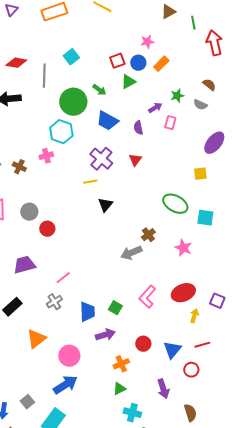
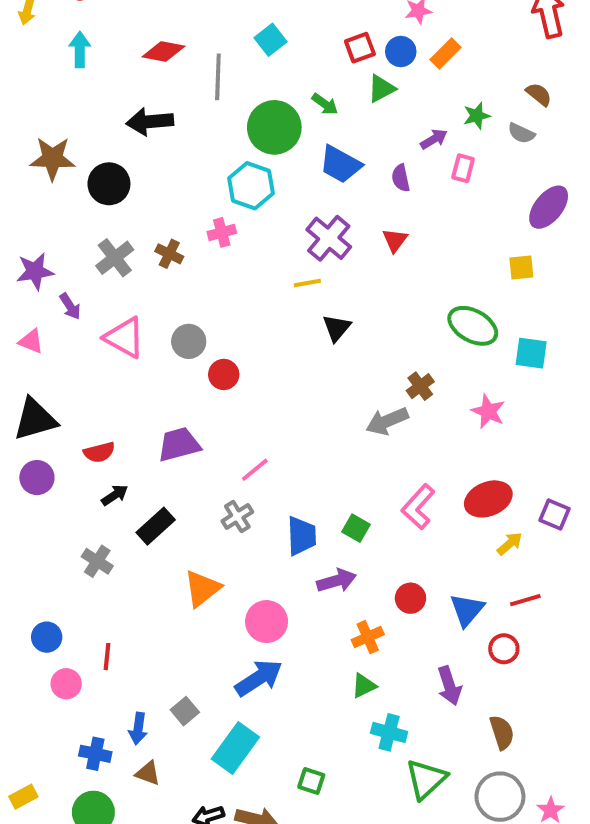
yellow arrow: (194, 316) -> (510, 544), turned 32

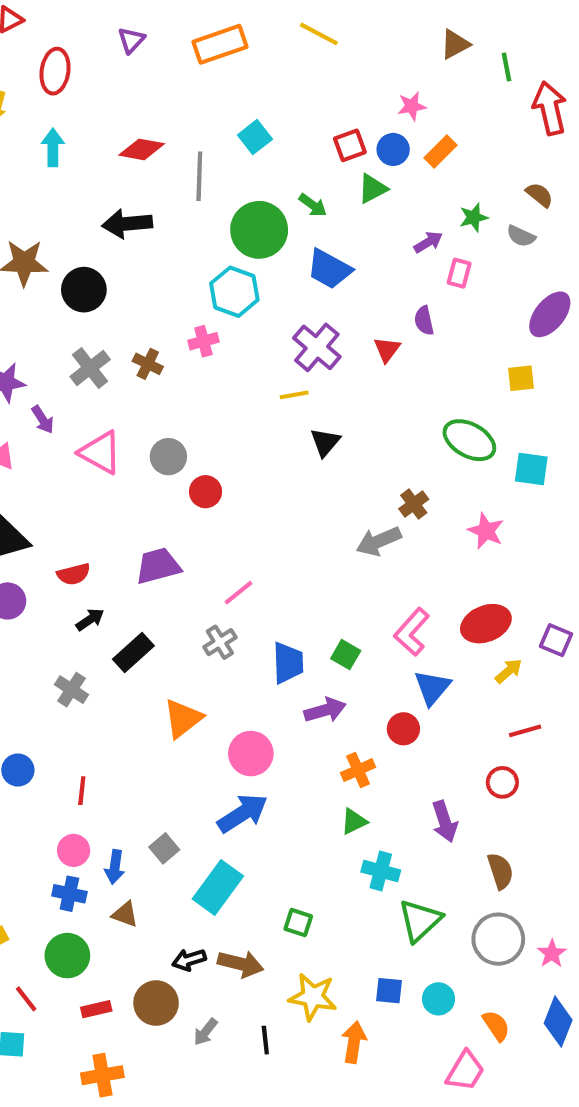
purple semicircle: (401, 178) -> (424, 321), moved
blue triangle: (467, 610) -> (432, 688), moved
pink circle: (66, 684) -> (74, 850), moved

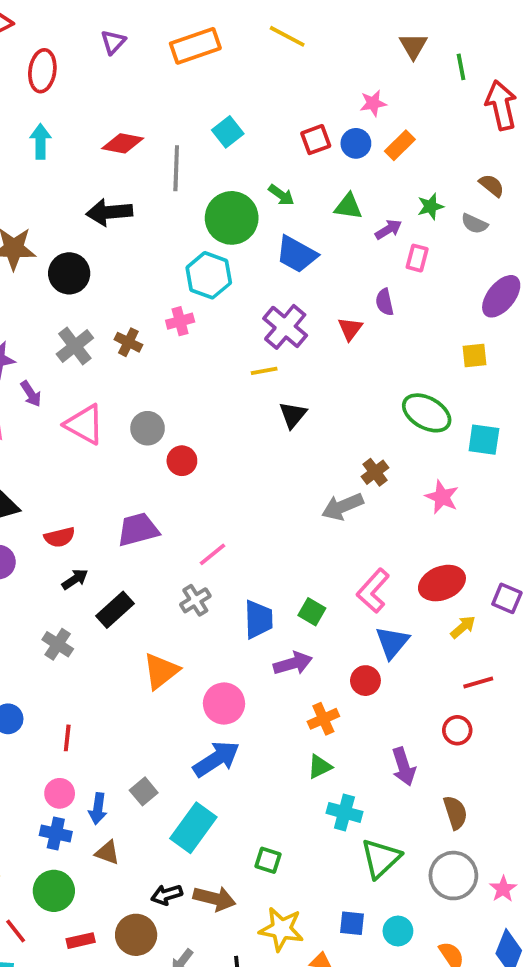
brown triangle: (455, 44) -> (413, 46), turned -32
green triangle: (373, 189) -> (348, 206), moved, turned 36

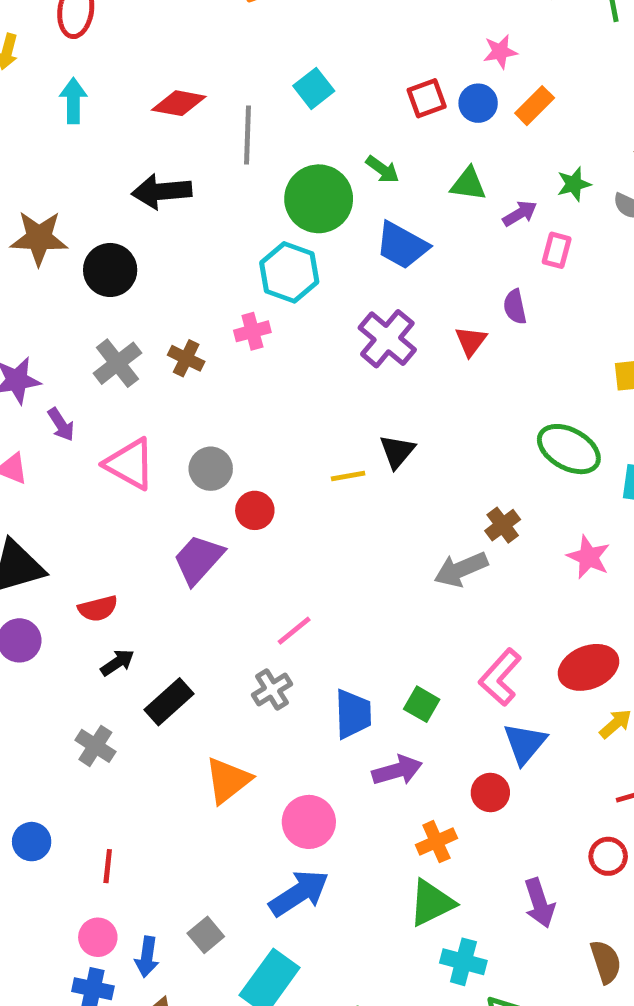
yellow line: (264, 371) -> (348, 476), moved
purple trapezoid: (138, 530) -> (198, 559), moved, turned -33
green triangle: (320, 767) -> (431, 903), size x1.5

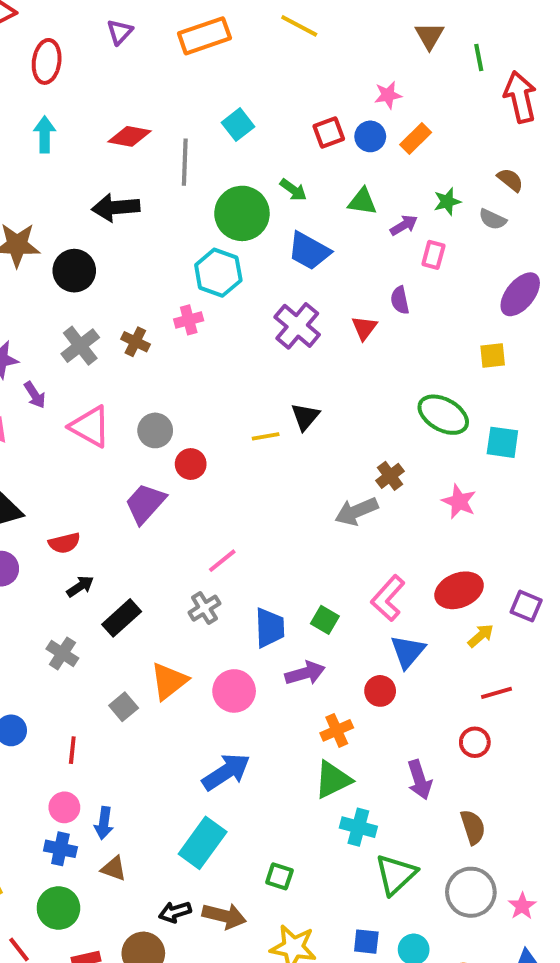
pink circle: (309, 822) -> (234, 691), moved
gray square: (206, 935) -> (124, 707), moved

